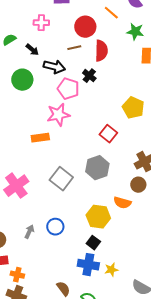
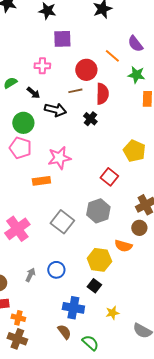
pink pentagon: (68, 89) -> (20, 148), moved
blue cross: (88, 265) -> (73, 308), moved

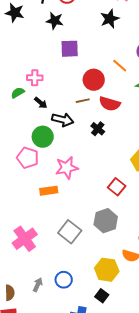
pink cross: (42, 66) -> (35, 78), moved
red semicircle: (102, 94) -> (110, 104), turned 105
green circle: (23, 123) -> (43, 137), moved

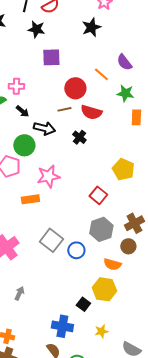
gray hexagon: (106, 221) -> (101, 229), moved
yellow hexagon: (107, 270) -> (104, 289), moved
blue circle: (64, 280) -> (76, 250), moved

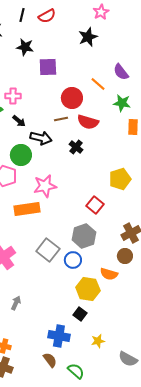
black star: (36, 29) -> (25, 47), moved
yellow pentagon: (123, 169) -> (120, 179), turned 30
orange rectangle: (30, 199) -> (27, 209), size x1.4
gray hexagon: (101, 229) -> (84, 236), moved
yellow hexagon: (104, 289) -> (88, 289), moved

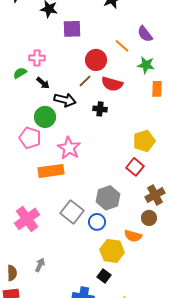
brown line: (61, 119) -> (85, 81), turned -32
black cross: (76, 147) -> (100, 109), turned -32
pink star: (45, 186) -> (69, 148), turned -30
red square: (95, 205) -> (135, 167), moved

